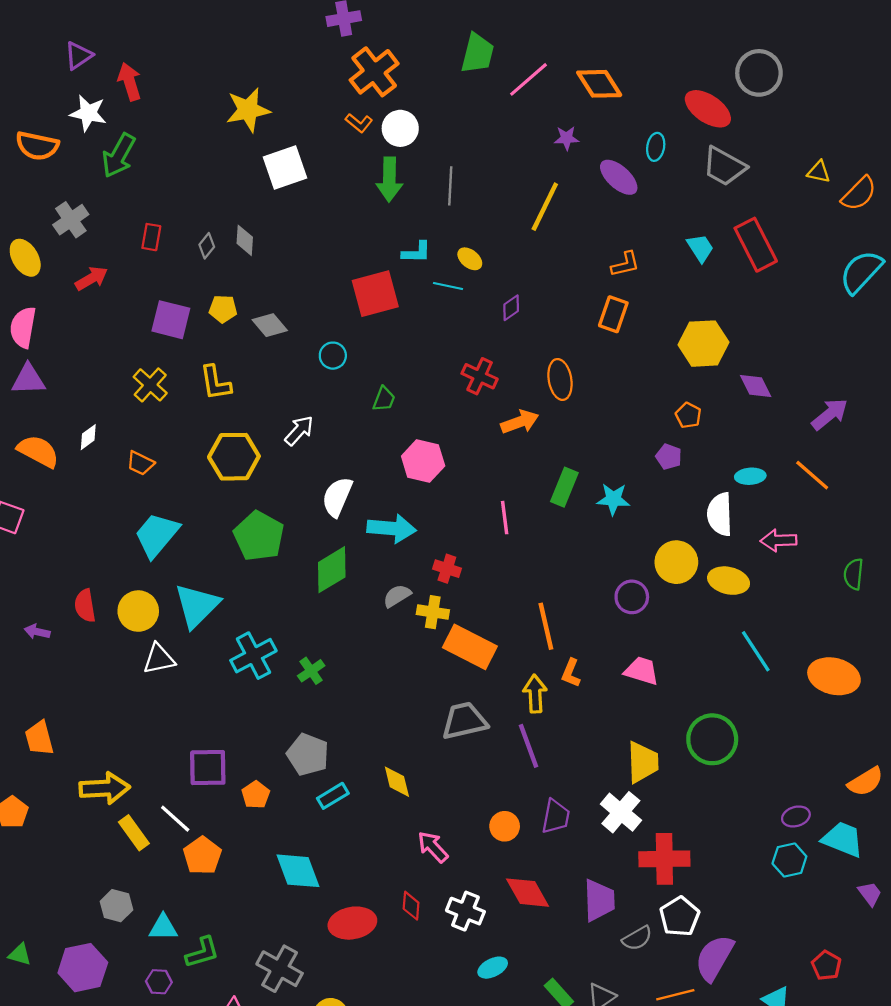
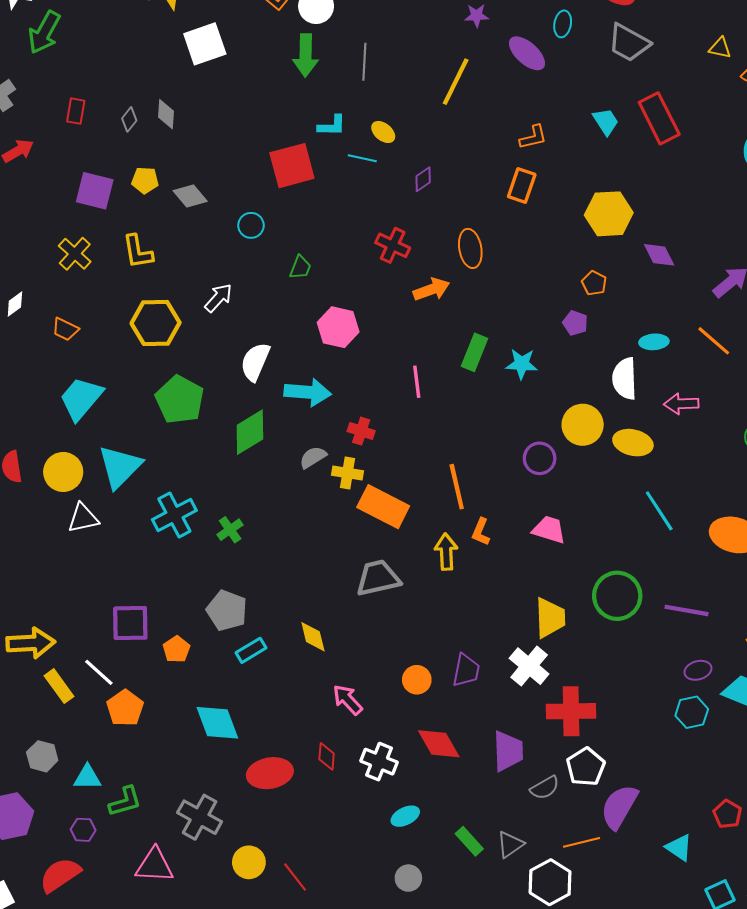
purple line: (529, 746) -> (686, 610), moved, turned -60

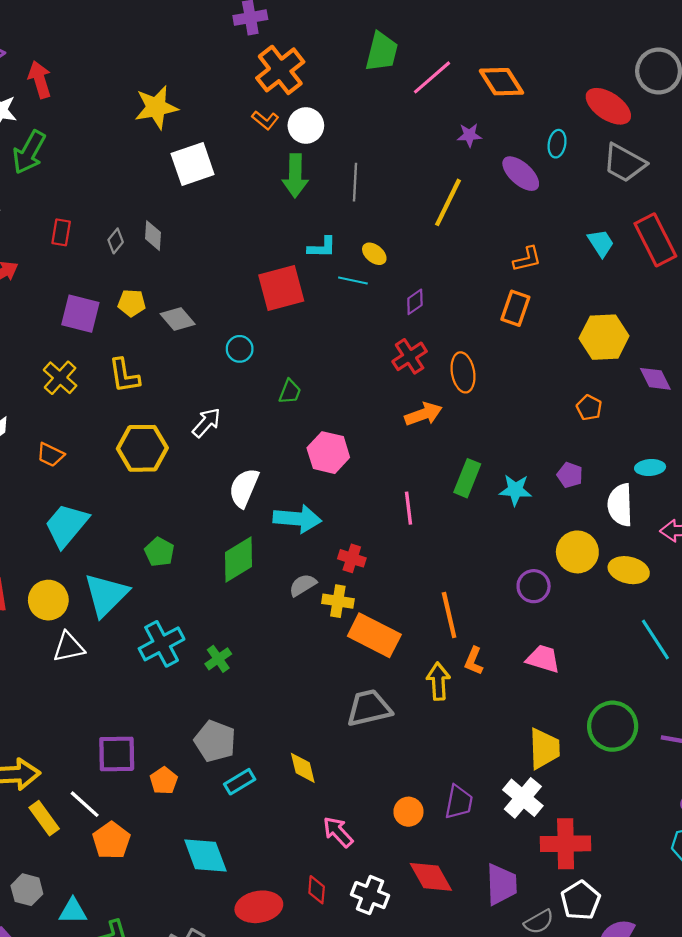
red cross: (393, 245) -> (410, 356), moved, turned 32
purple pentagon: (575, 323) -> (570, 475), moved
green pentagon: (180, 400) -> (159, 552), moved, size x0.6

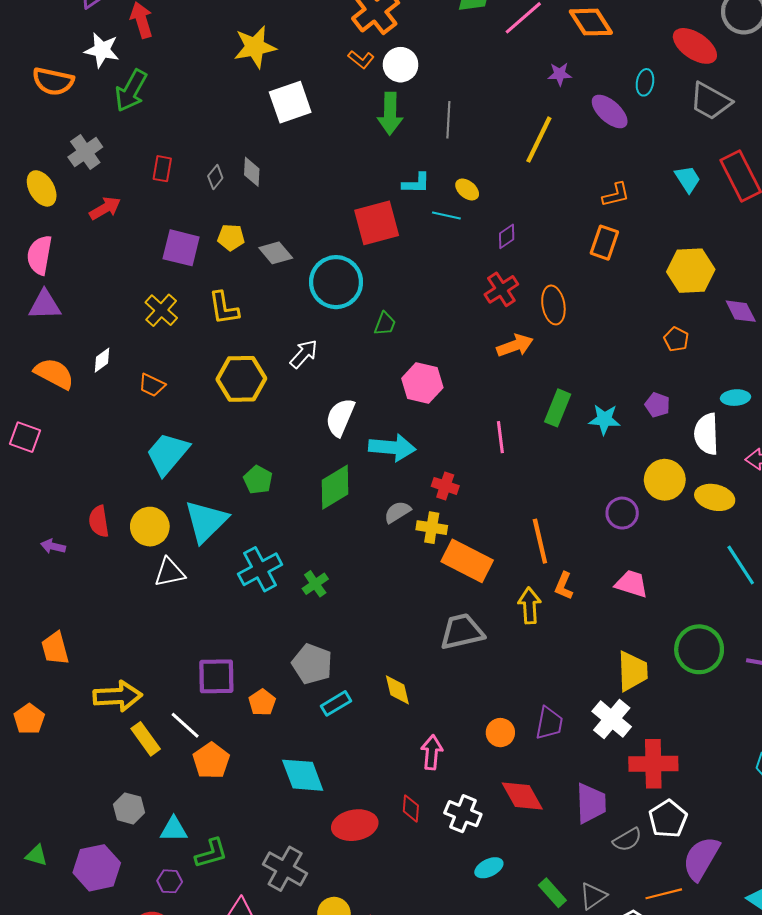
cyan circle: (240, 349) -> (336, 282), size x2.0
pink arrow: (338, 832) -> (432, 752), turned 48

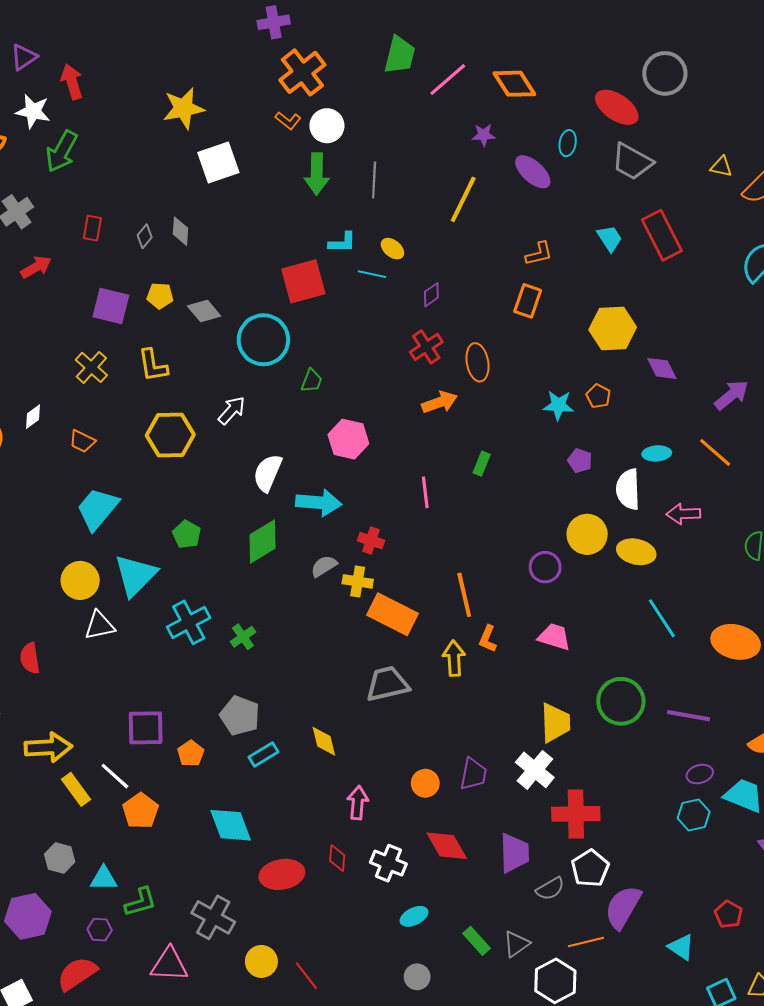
green rectangle: (558, 408) -> (482, 464), size x0.7
cyan star: (604, 419) -> (558, 405), moved
red semicircle: (99, 521) -> (30, 658), moved

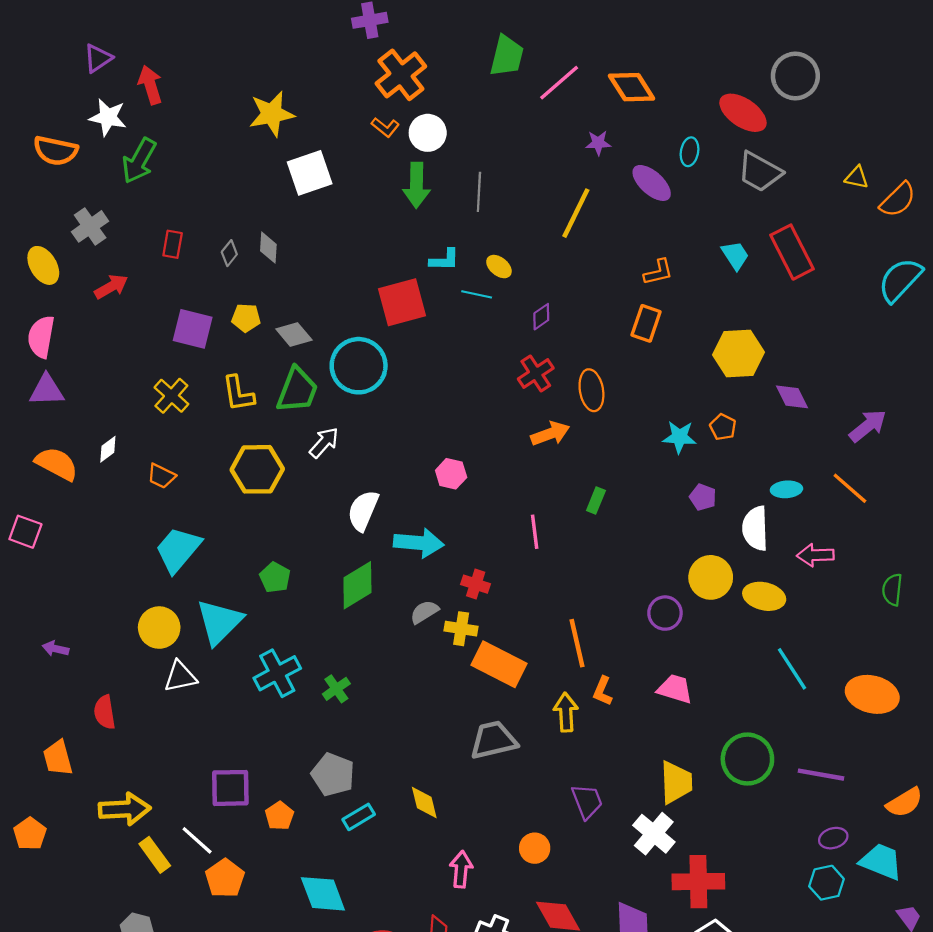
green trapezoid: (312, 381) -> (297, 390), moved, size x1.8
pink hexagon: (348, 439) -> (451, 474), size x0.7
purple trapezoid: (473, 774) -> (587, 801), moved, turned -32

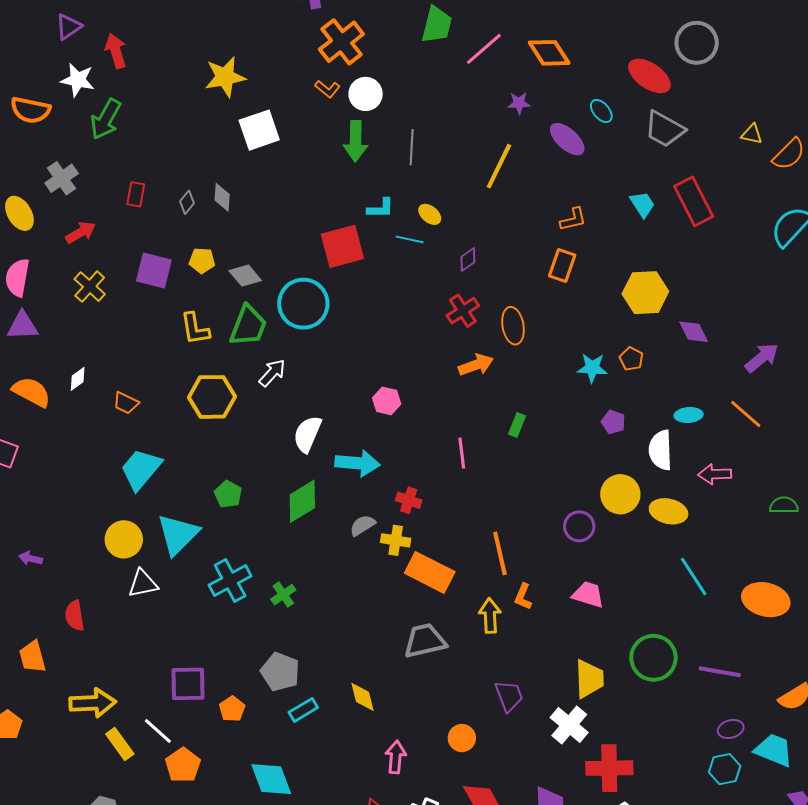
cyan ellipse: (690, 152) -> (601, 111), turned -50
yellow cross: (171, 396) -> (90, 287), moved
green semicircle: (892, 590) -> (784, 505), turned 84

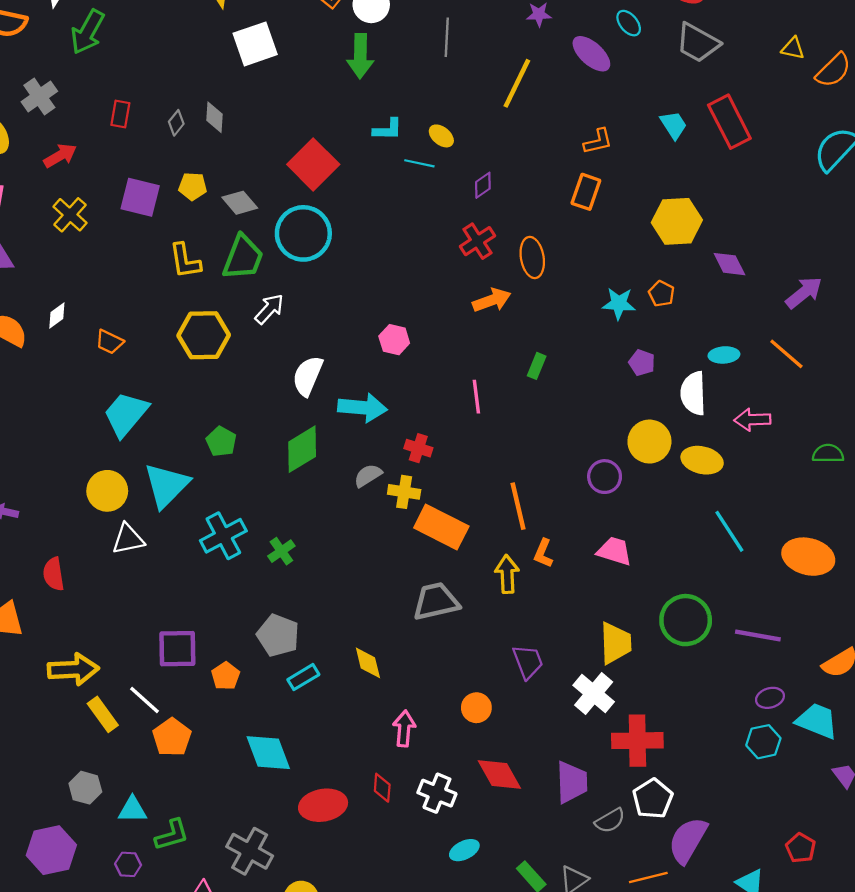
gray line: (412, 147) -> (447, 37), moved
red square: (342, 246) -> (313, 164), moved, turned -30

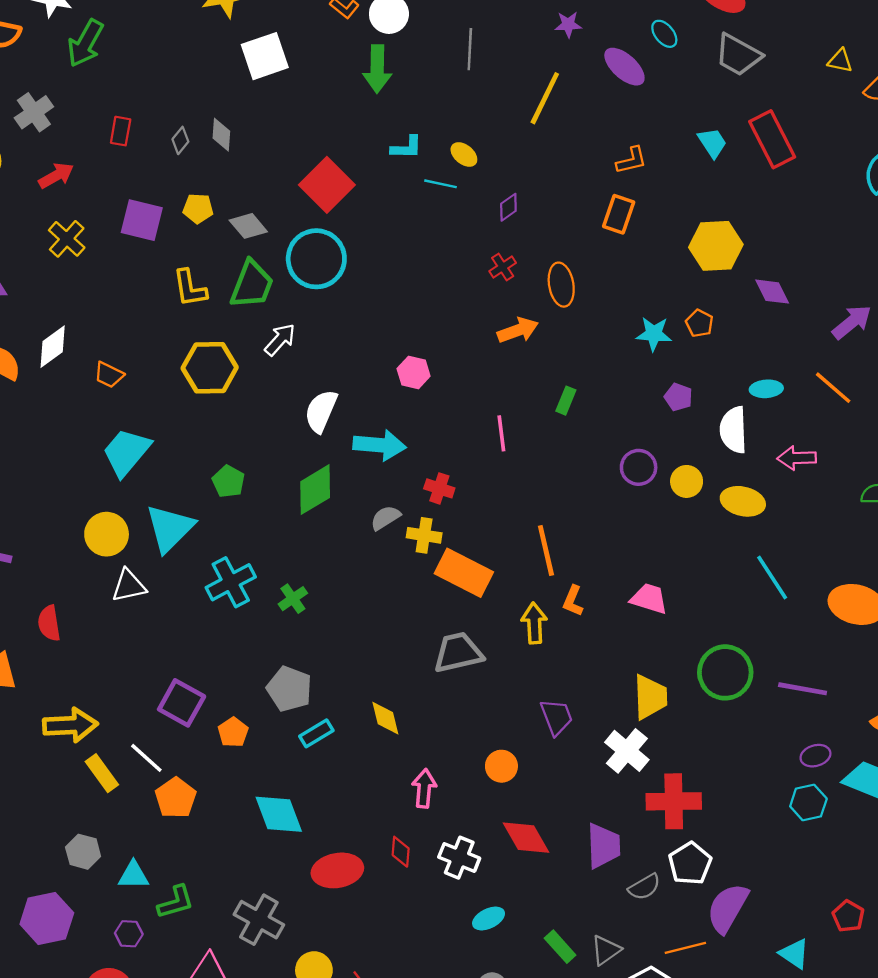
red cross: (477, 241) -> (503, 267), size x0.7
white diamond: (57, 316) -> (53, 347), size x1.5
yellow circle: (649, 442) -> (687, 481), size x0.7
purple circle: (605, 477) -> (639, 467), moved
purple square: (177, 649) -> (182, 703), turned 30

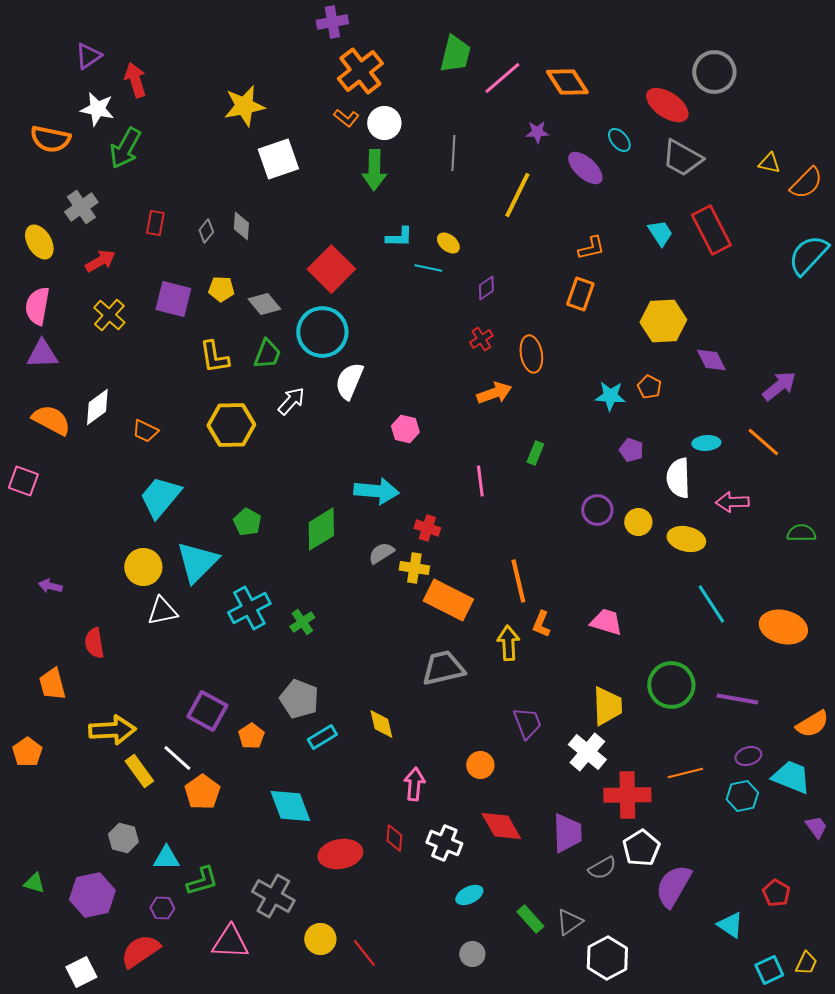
green trapezoid: (252, 285) -> (267, 354), size x0.7
white semicircle: (321, 411) -> (349, 381), moved
orange line: (685, 948) -> (685, 773), moved

